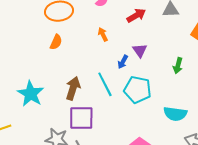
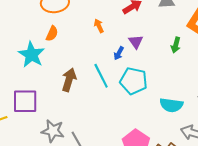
green arrow: (178, 66) -> (176, 45), moved
cyan star: (31, 94) -> (31, 55), moved
purple square: (81, 118) -> (25, 101), moved

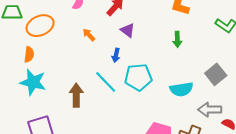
orange semicircle: (52, 34) -> (29, 54), moved
purple triangle: (136, 42) -> (128, 30), moved
green arrow: (176, 45) -> (177, 39), moved

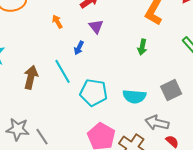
cyan pentagon: (138, 77) -> (94, 92), moved

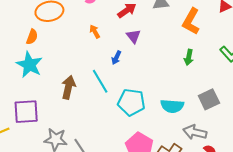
green arrow: (142, 47) -> (189, 57), moved

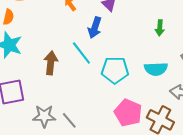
green arrow: (189, 57) -> (160, 28), moved
blue arrow: (116, 58) -> (95, 28), size x1.5

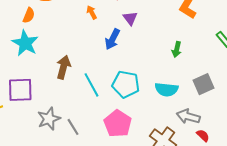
cyan line: (81, 53) -> (91, 85), moved
pink pentagon: (128, 113) -> (118, 124), moved
gray star: (44, 116) -> (49, 119), turned -30

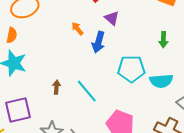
orange arrow: (92, 12) -> (77, 29), moved
brown arrow: (63, 67) -> (56, 87), moved, size x0.6
cyan pentagon: (126, 84) -> (131, 69), moved

